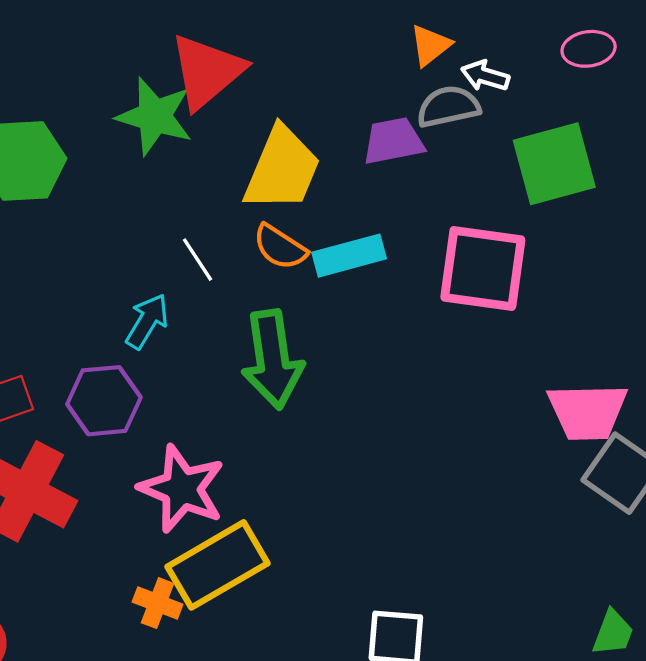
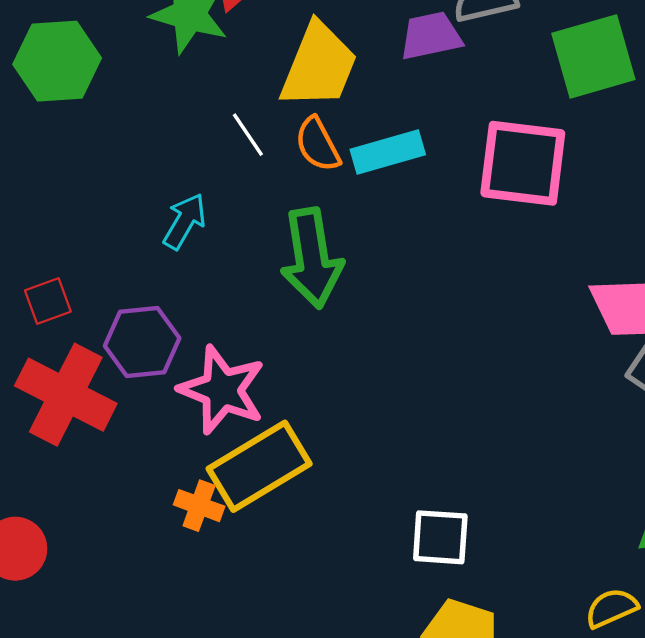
orange semicircle: (280, 247) -> (318, 144), turned 30
white line: (197, 260) -> (248, 135), moved
purple hexagon: (104, 401) -> (142, 342), moved

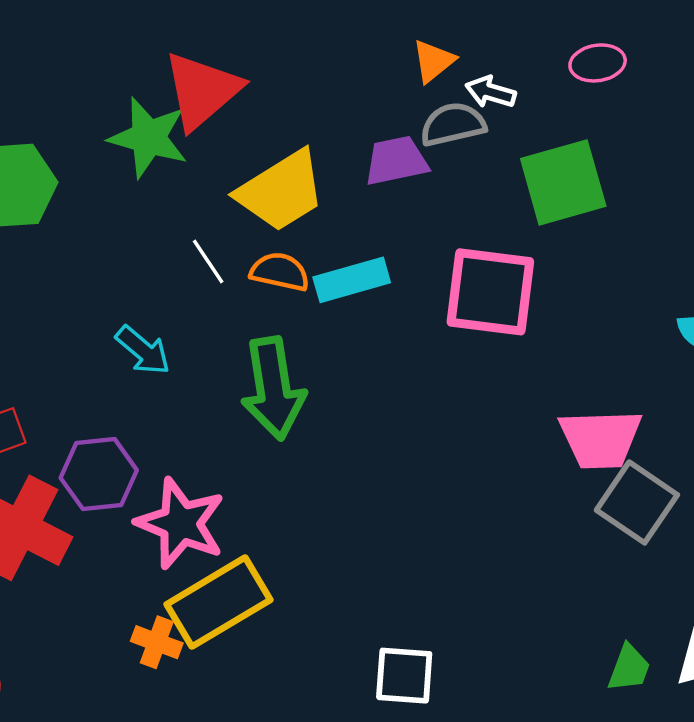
yellow trapezoid: (319, 66) -> (281, 191), turned 36
orange semicircle: (318, 144) -> (280, 272), turned 130
cyan arrow: (185, 221) -> (143, 350), turned 100

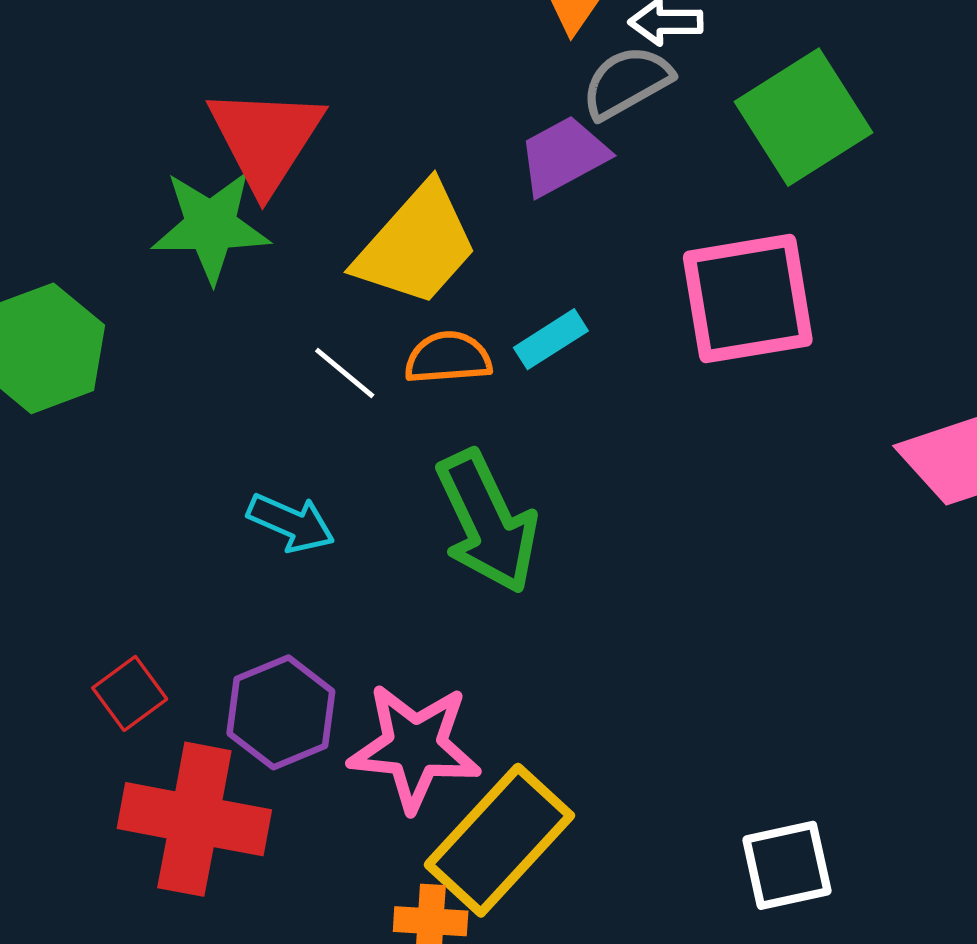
cyan rectangle: (352, 280) -> (551, 339), size x0.7

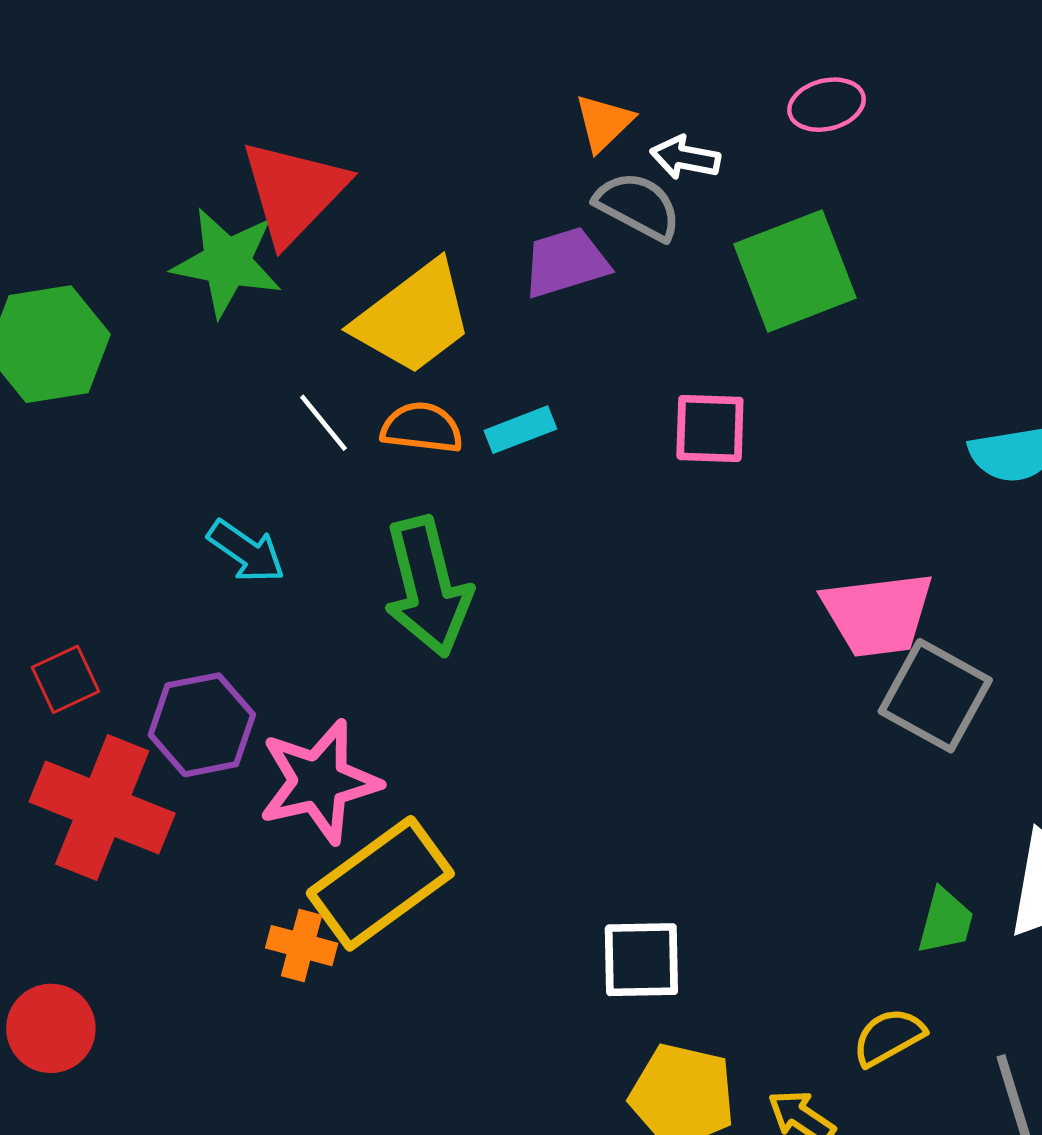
gray semicircle: (627, 82) -> (638, 206), turned 46
pink square: (748, 299) -> (710, 428), size x0.6
pink star: (415, 747) -> (319, 782), turned -30

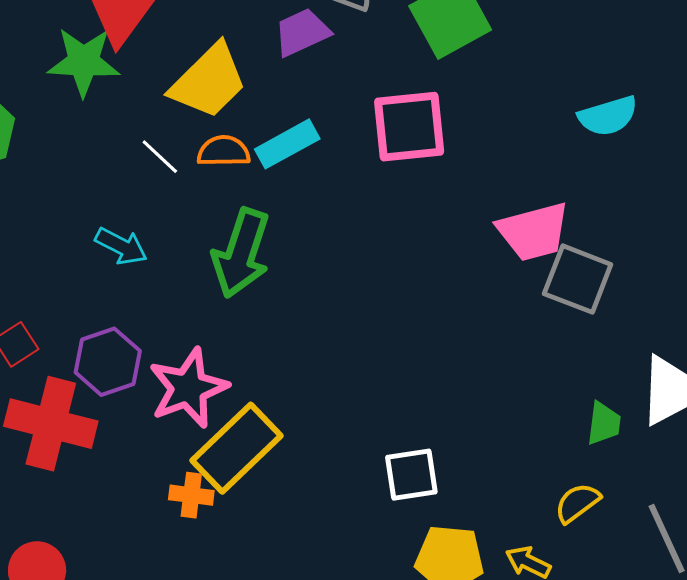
pink square: (710, 428) -> (409, 127), size x1.5
cyan rectangle: (520, 430) -> (287, 144), size x1.4
green arrow: (428, 587) -> (241, 253), turned 40

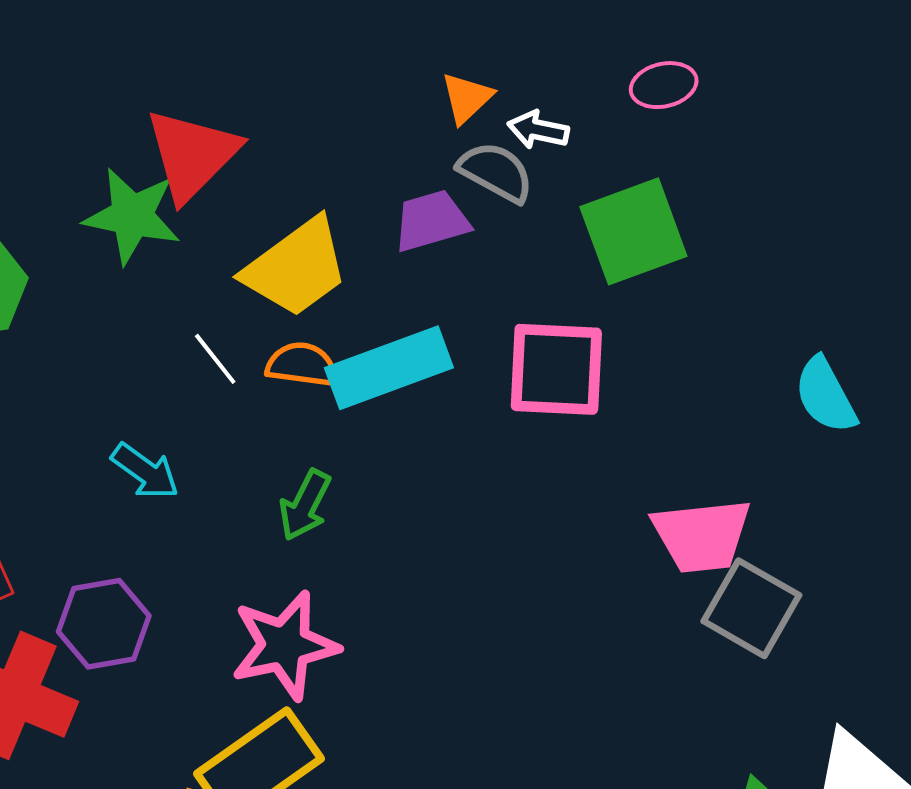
cyan semicircle: (608, 116) -> (825, 395), turned 70
cyan rectangle: (287, 144) -> (389, 368), size x1.4
green arrow: (241, 253) -> (305, 505), size x0.6
pink star: (188, 388) -> (285, 645), moved

